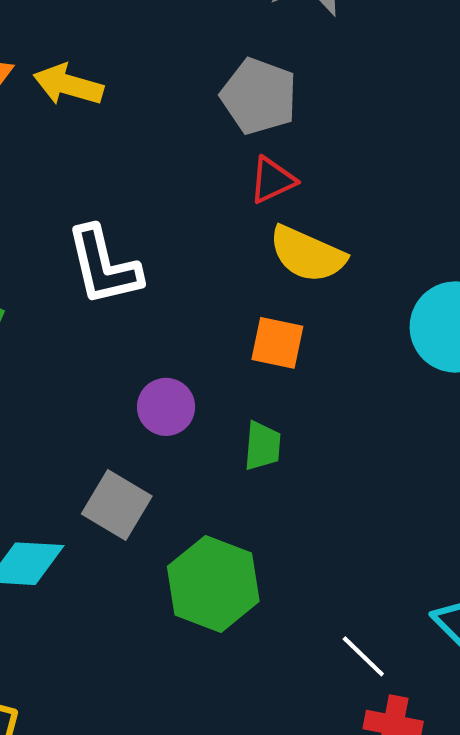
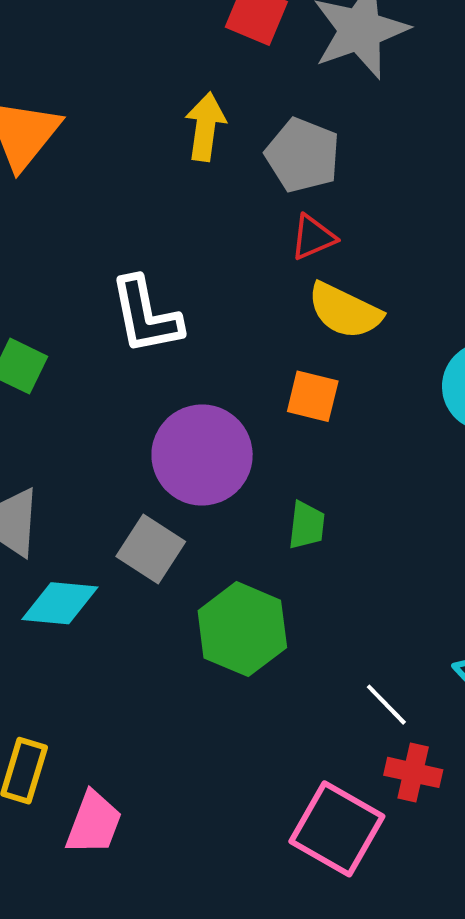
yellow arrow: (68, 85) -> (205, 127), moved, turned 80
purple circle: (166, 407) -> (202, 455), size x1.8
green trapezoid: (262, 446) -> (307, 525), moved

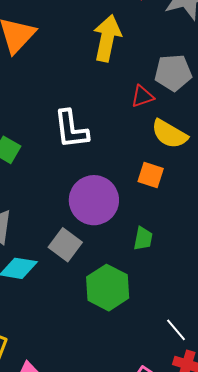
yellow arrow: (205, 127) -> (107, 38), size x1.4
gray pentagon: (303, 155) -> (173, 73), moved, turned -30
red triangle: (313, 237) -> (142, 96), moved

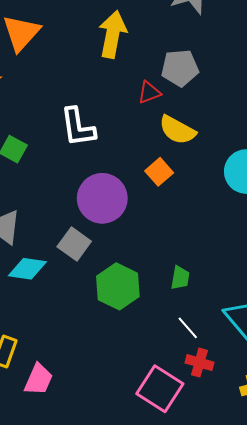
orange square: (151, 175) -> (159, 172), turned 32
green trapezoid: (143, 239) -> (180, 278), moved

